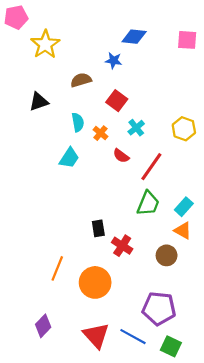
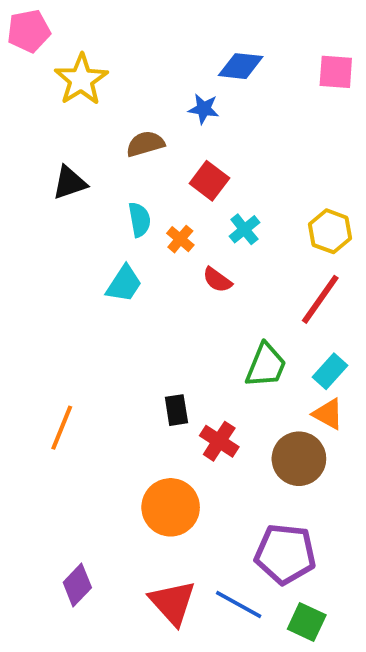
red line: (151, 167) -> (320, 299), moved
brown circle: (167, 255) -> (299, 459), size x1.4
orange line: (57, 268) -> (62, 428), moved

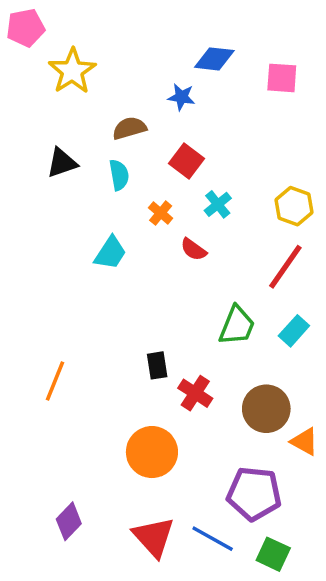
pink square: (336, 72) -> (282, 78), moved
cyan semicircle: (139, 220) -> (119, 175), moved
orange triangle: (328, 414) -> (304, 442), moved

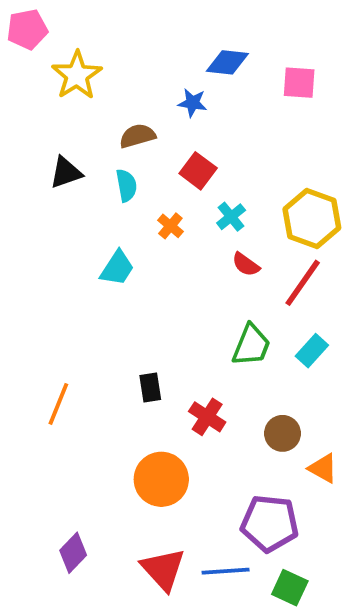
yellow hexagon: (294, 206) -> (312, 219), size x1.4
red semicircle: (194, 249) -> (246, 264), moved
black rectangle: (157, 365) -> (150, 387), moved
brown circle: (266, 409) -> (282, 433), size x0.7
blue line: (213, 539) -> (226, 571), turned -33

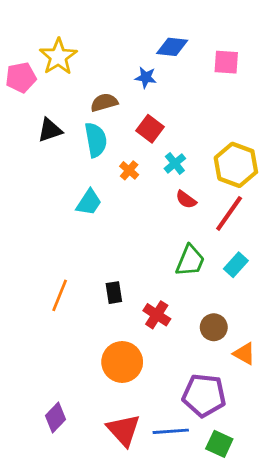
pink pentagon: (27, 29) -> (21, 77), moved
cyan semicircle: (126, 185) -> (96, 140), size x1.4
orange line: (58, 404) -> (60, 295), moved

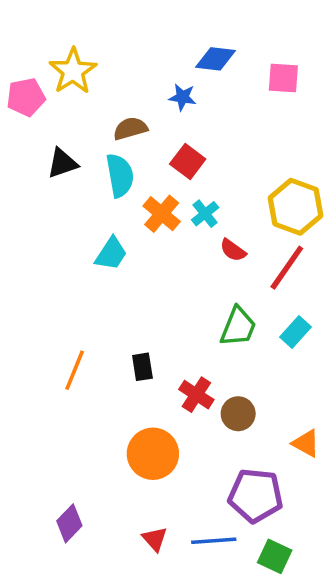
cyan cross: (175, 163) -> (205, 214), moved
orange cross: (129, 170) -> (162, 214), size x1.5
brown circle: (214, 327) -> (238, 414), moved
red triangle: (124, 430) -> (155, 539), size x0.6

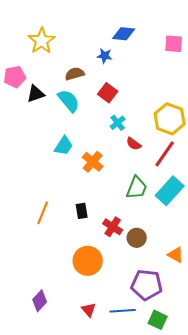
pink square: (283, 78) -> (174, 44), moved
pink pentagon: (26, 97) -> (15, 77), moved
cyan semicircle: (120, 175) -> (69, 101), turned -30
orange cross: (162, 214) -> (93, 162), moved
cyan rectangle: (296, 332) -> (170, 191), size x1.6

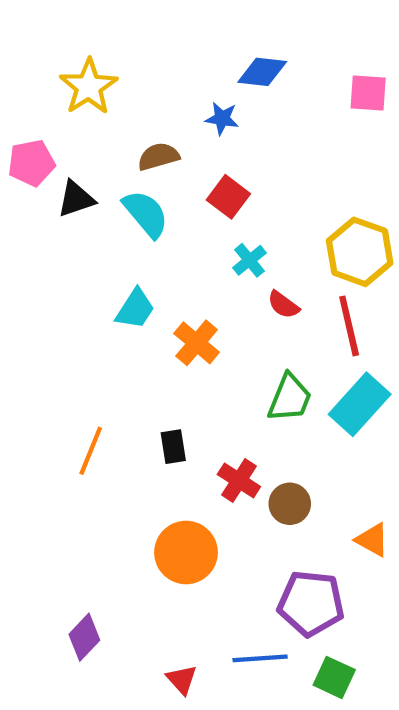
red line: (165, 154) -> (349, 326), turned -48
red triangle: (89, 310) -> (182, 680), moved

